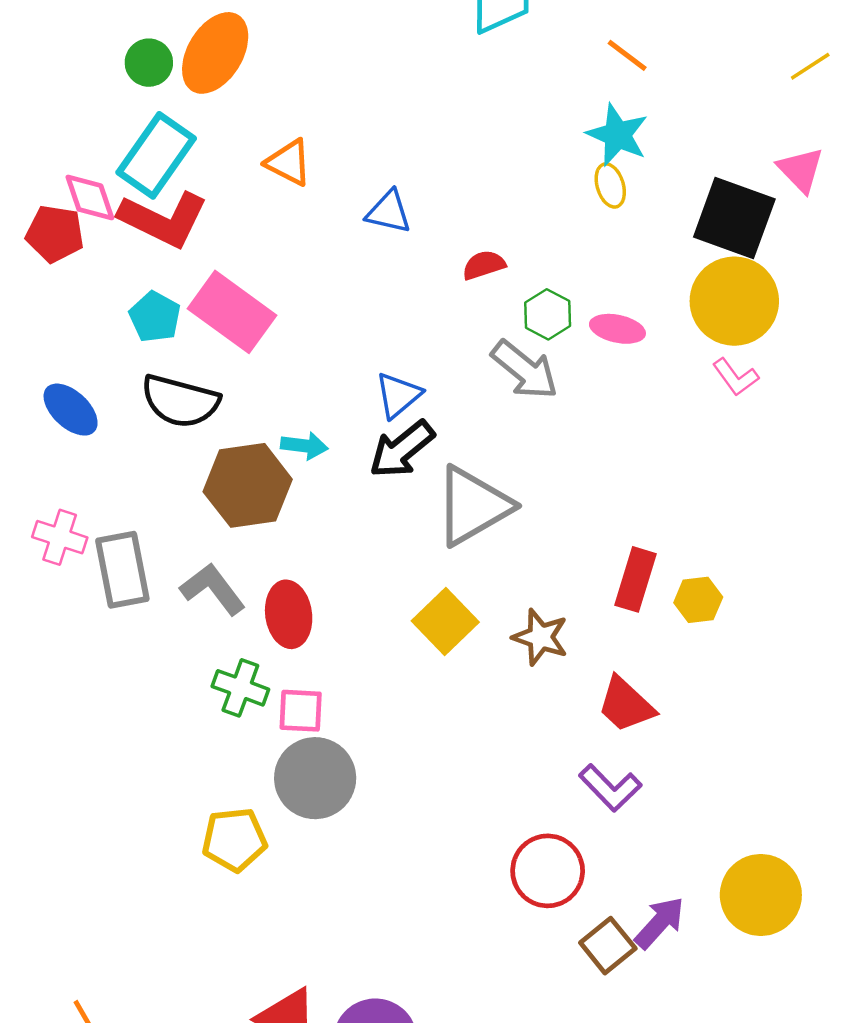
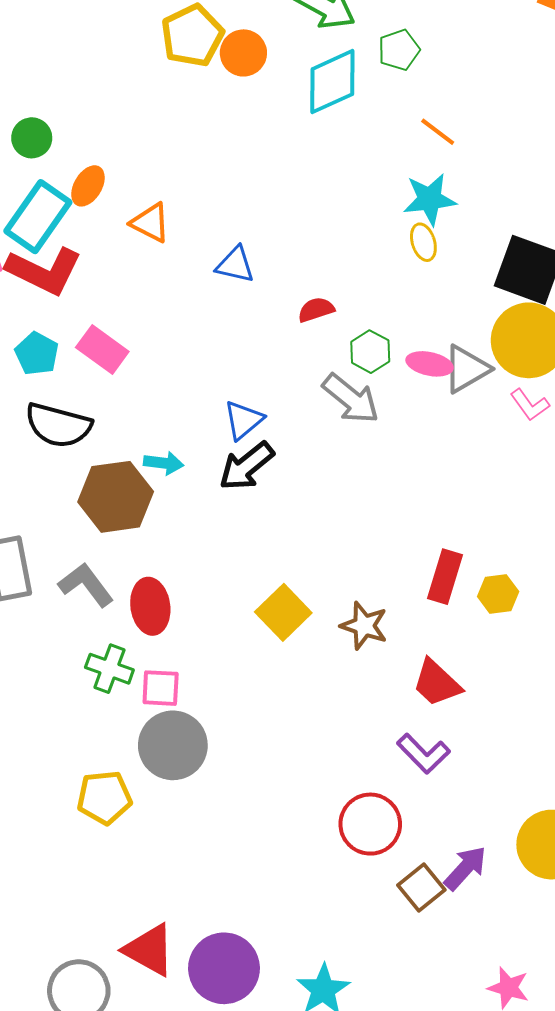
orange ellipse: (215, 53) -> (88, 186), moved, size x0.6
cyan star: (617, 135) -> (430, 199), turned -30
pink rectangle: (232, 312) -> (102, 350), size x0.7
gray triangle: (473, 506) -> (466, 369), moved, size x0.7

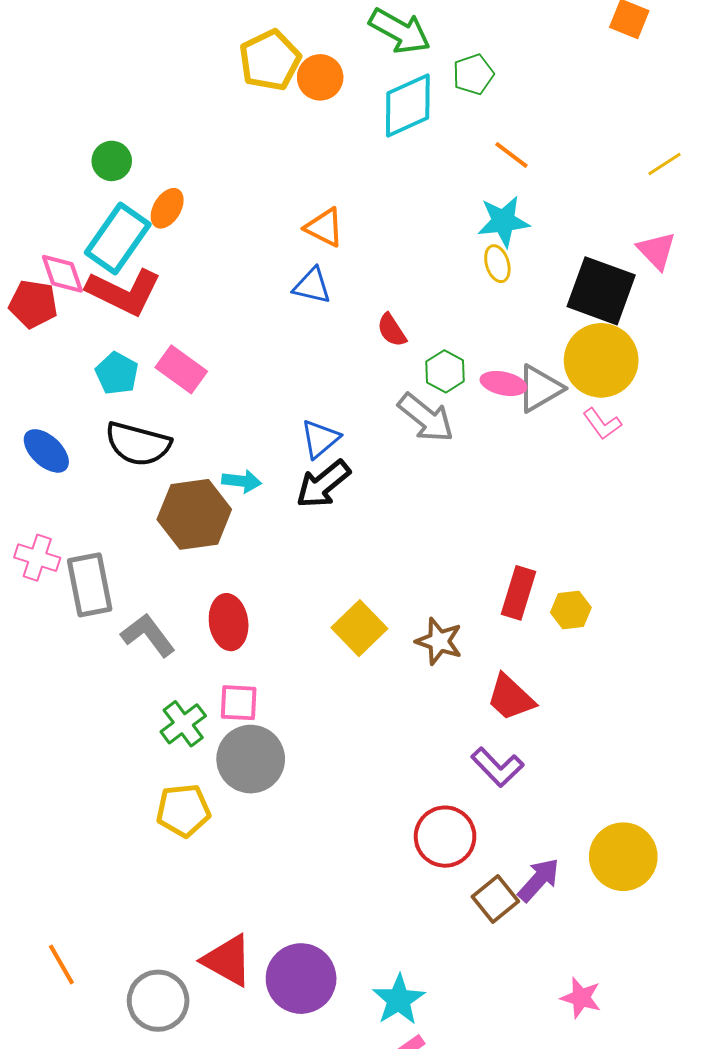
orange triangle: (150, 223) -> (324, 227), moved
red semicircle: (316, 310) -> (392, 330), turned -105
gray L-shape: (86, 585) -> (148, 635), moved
green cross: (109, 669) -> (183, 724), moved, turned 33

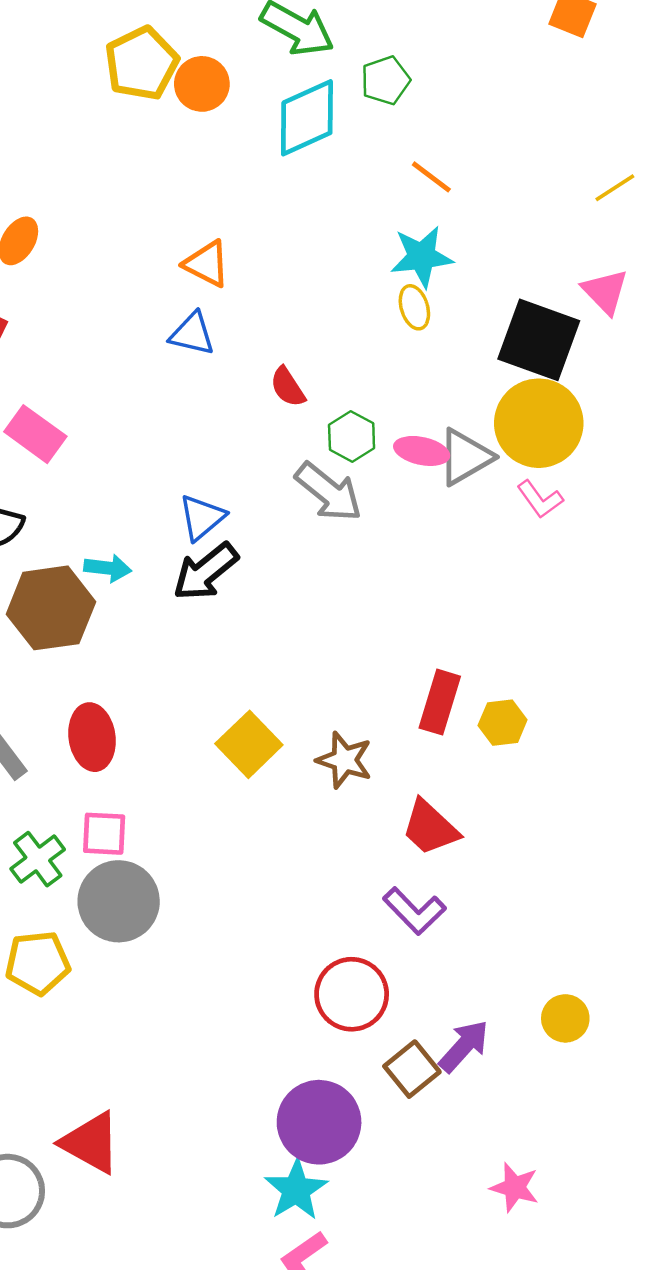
yellow circle: (623, 857) -> (565, 1018), size x0.6
purple circle: (301, 979) -> (319, 1122), moved

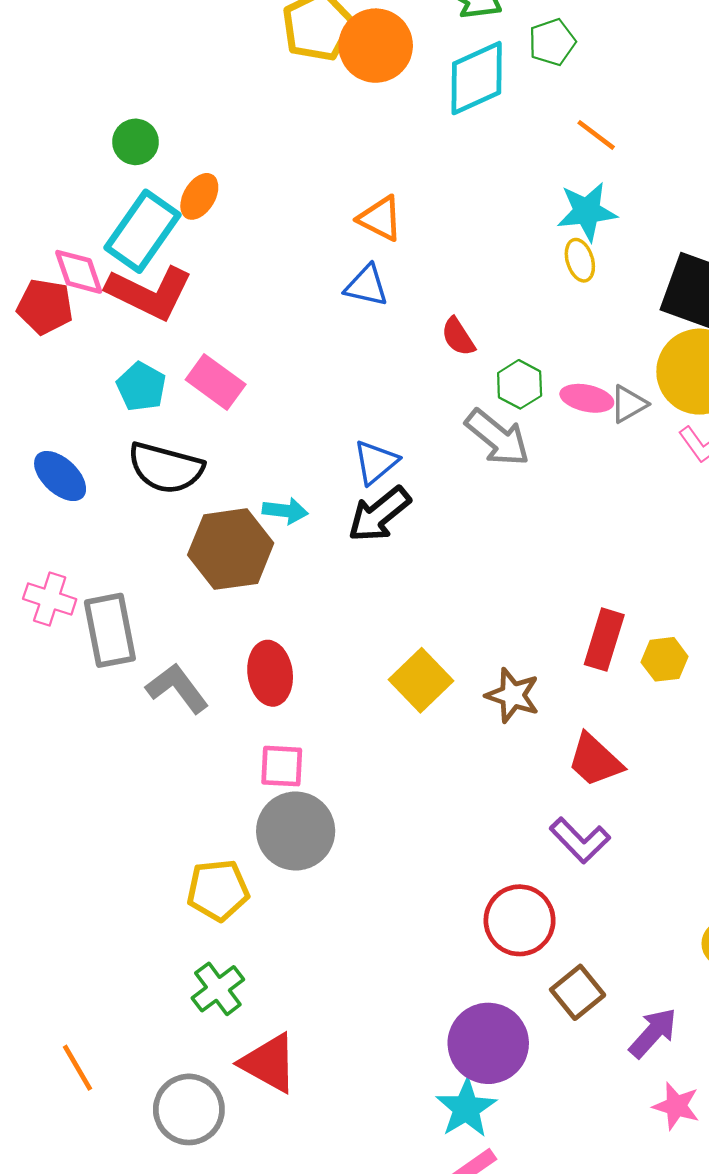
orange circle: (202, 84) -> (376, 46), size x1.4
gray triangle: (465, 457) -> (629, 404), size x0.7
green cross: (38, 859) -> (218, 989), moved
purple arrow: (464, 1046) -> (653, 1033), moved

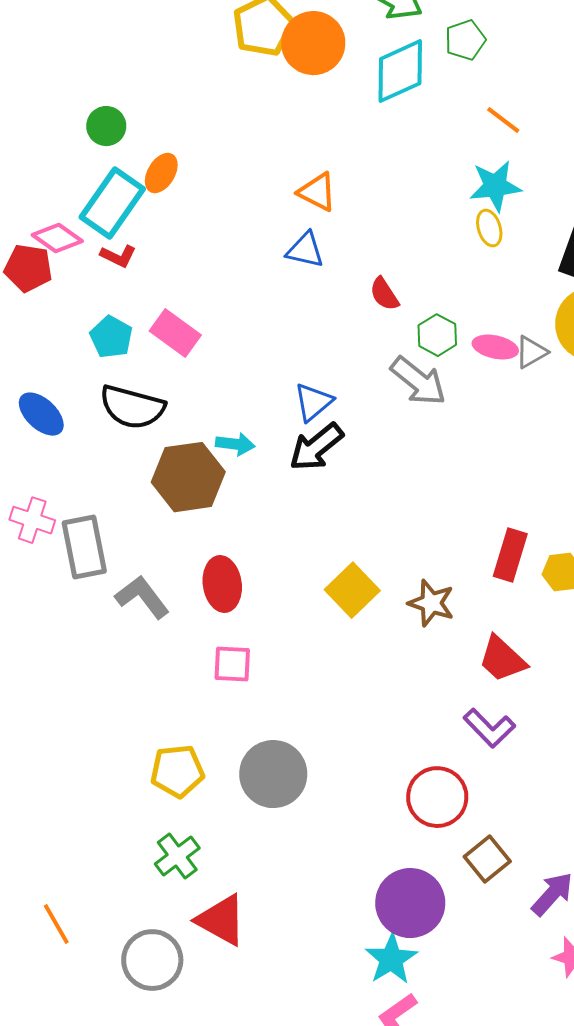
pink diamond: (79, 272) -> (57, 238), turned -36
red L-shape: (149, 293) -> (118, 256), size x0.5
gray circle: (296, 831) -> (273, 774), moved

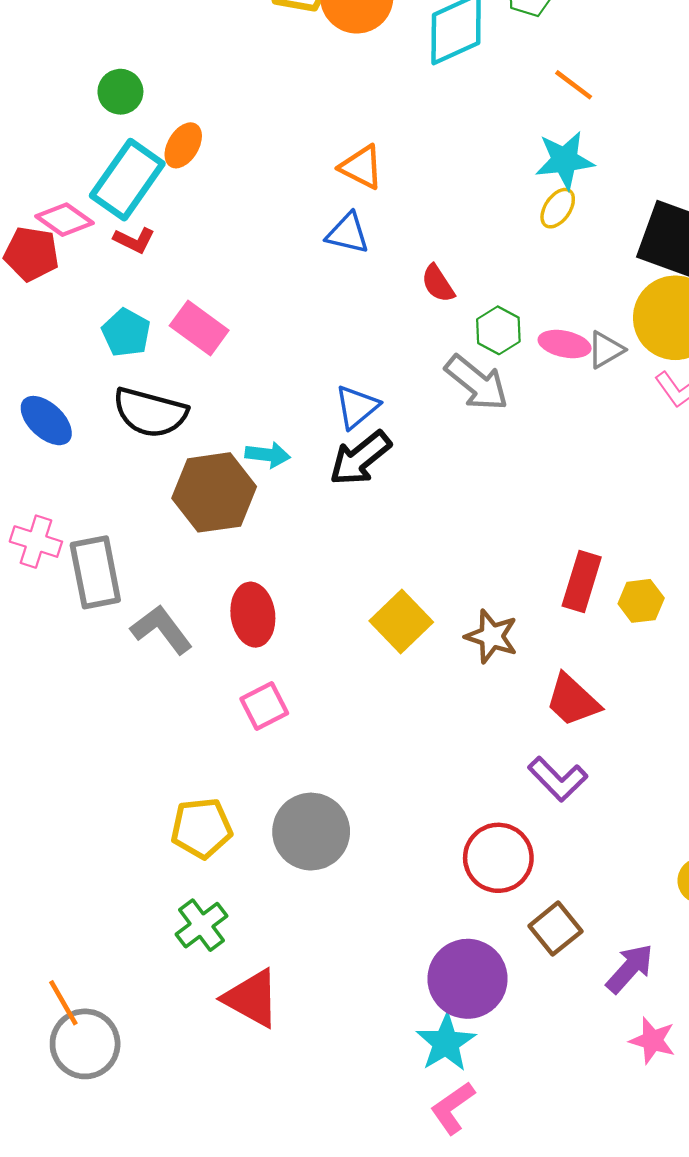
yellow ellipse: (489, 228) -> (558, 208), turned 51
pink square: (232, 664) -> (264, 706), turned -30
gray circle: (152, 960) -> (85, 1044), moved

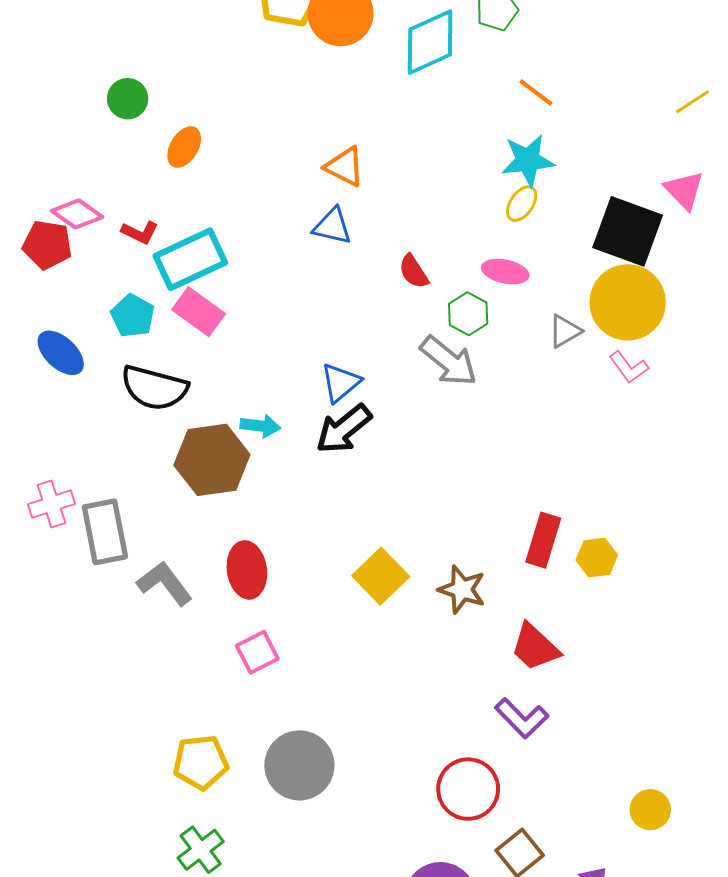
cyan rectangle: (127, 180) -> (190, 259), moved, turned 30
pink ellipse: (565, 344) -> (505, 272), moved
blue ellipse: (46, 421) -> (61, 353), moved
pink cross: (36, 542) -> (51, 504), turned -36

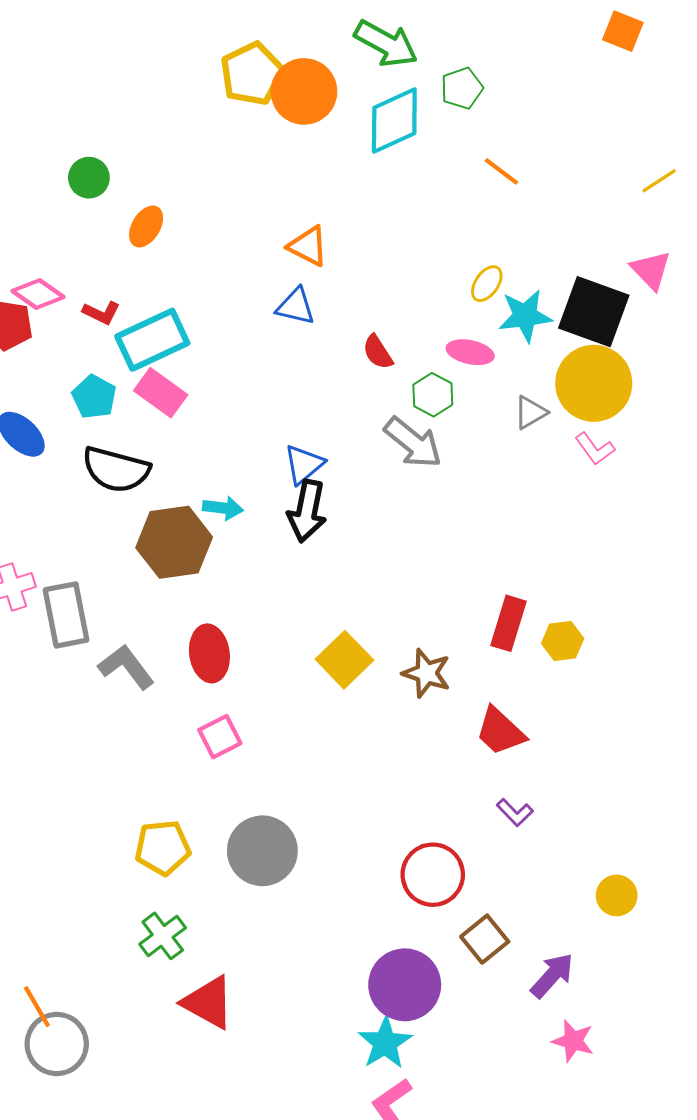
cyan star: (528, 160) -> (525, 316), moved
black arrow: (344, 429) -> (307, 511), turned -40
purple L-shape: (522, 718) -> (515, 812), moved, size x0.7

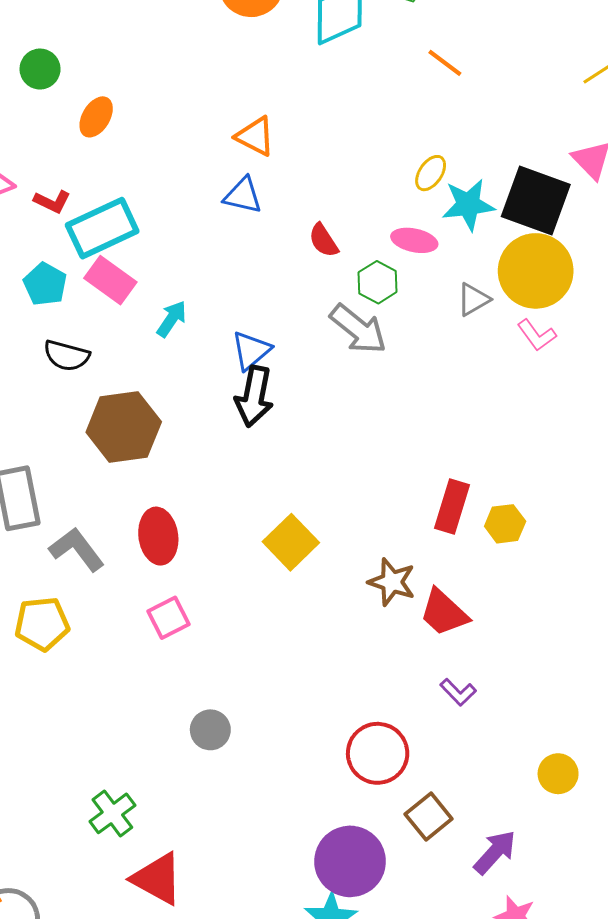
black semicircle: (116, 470) -> (67, 356), size x0.7
cyan arrow: (223, 508) -> (172, 319), moved, turned -63
brown star: (427, 673) -> (392, 582), moved
yellow pentagon: (163, 848) -> (42, 624), moved
gray circle: (262, 851) -> (210, 730), size x0.6

